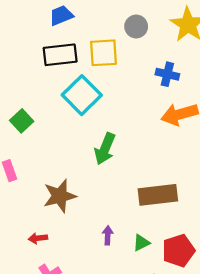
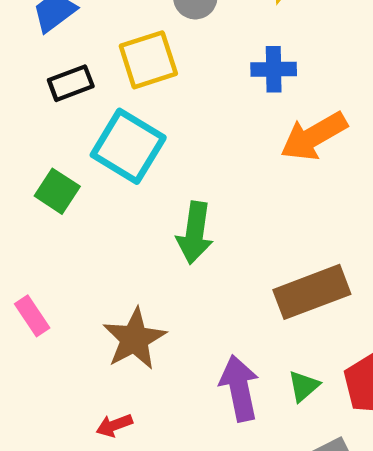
black rectangle: (60, 55) -> (71, 83), size x0.7
green square: (22, 121) -> (57, 191), moved
purple arrow: (108, 235) -> (239, 388), size x1.8

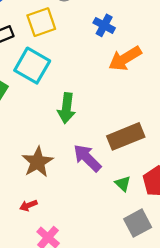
blue cross: (274, 69) -> (104, 25), turned 30
green triangle: (304, 386) -> (123, 184), turned -35
purple arrow: (239, 388) -> (87, 158), moved, turned -32

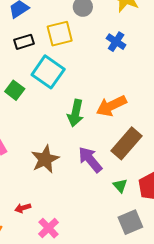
orange arrow: (125, 59) -> (111, 106), moved
brown rectangle: (126, 136) -> (127, 143), turned -32
red arrow: (28, 205) -> (23, 208), moved

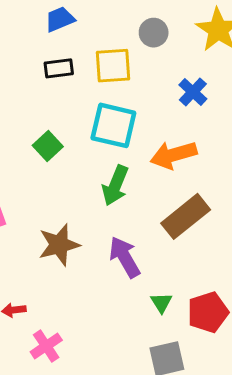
cyan square: (48, 72) -> (113, 125), moved, turned -32
green square: (15, 90) -> (48, 146), moved
orange arrow: (111, 106) -> (173, 155), moved
brown rectangle: (127, 143) -> (186, 216), moved

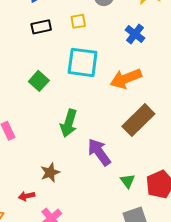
yellow square: (113, 66) -> (78, 21), size x0.6
green arrow: (115, 186) -> (69, 123), moved
brown star: (59, 245) -> (50, 172), moved, size x0.7

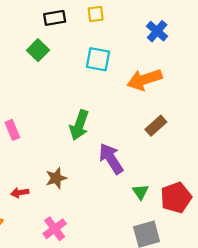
cyan square: (83, 62) -> (98, 59), size x0.7
green square: (39, 81) -> (38, 50), moved
brown rectangle: (138, 120) -> (156, 126), size x0.6
red arrow: (27, 196) -> (20, 193), moved

